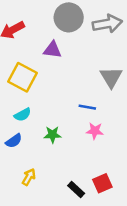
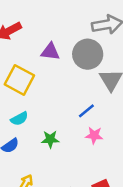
gray circle: (69, 17) -> (88, 54), moved
blue line: (87, 107) -> (86, 111), turned -49

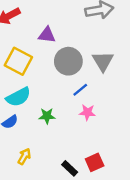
gray circle: (88, 54) -> (68, 61), moved
cyan semicircle: (19, 119) -> (18, 97), size x1.5

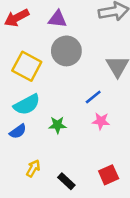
purple triangle: (47, 35) -> (57, 19), moved
gray circle: (68, 61) -> (66, 51), moved
black rectangle: (70, 168) -> (66, 181), moved

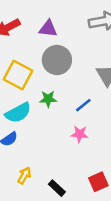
pink star: (101, 121) -> (80, 134), moved
green star: (57, 125) -> (48, 99), moved

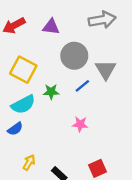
gray circle: (57, 60) -> (74, 56), moved
blue line: (83, 105) -> (82, 86), moved

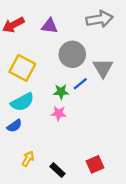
green star: (51, 92) -> (61, 92), moved
pink star: (80, 124) -> (59, 113), moved

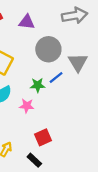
pink star: (59, 113) -> (27, 106), moved
red square: (95, 164) -> (43, 137), moved

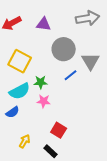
green star: (38, 85) -> (41, 82), moved
red square: (43, 137) -> (59, 130), turned -35

